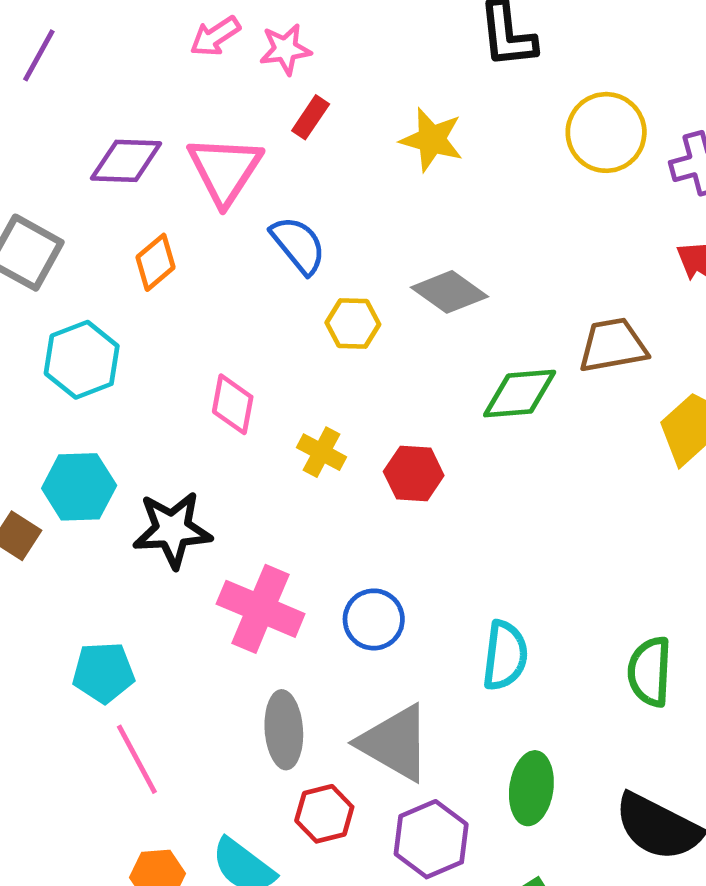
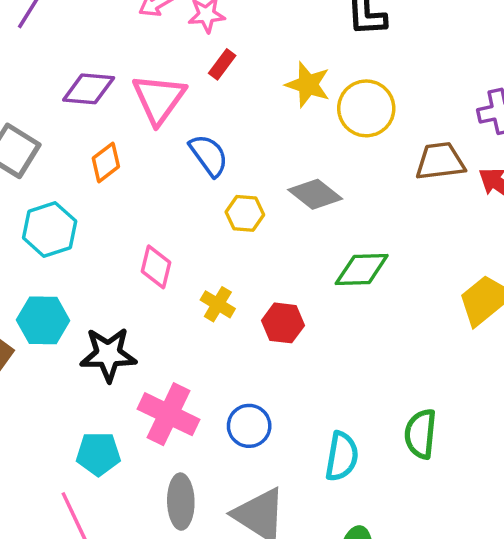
yellow circle: (606, 132) -> (366, 108), moved
brown trapezoid: (613, 345) -> (440, 161), moved
cyan pentagon: (103, 672) -> (98, 454), moved
green semicircle: (650, 672) -> (421, 434), moved

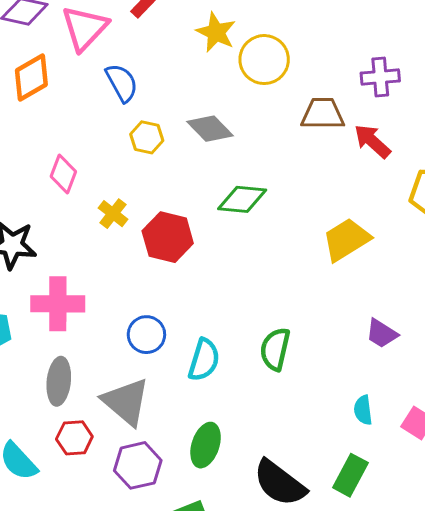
orange diamond: (106, 162) -> (31, 78), size x1.4
red hexagon: (283, 323) -> (168, 237), size x1.4
pink cross: (168, 414) -> (58, 304), turned -33
blue circle: (249, 426) -> (146, 335), moved

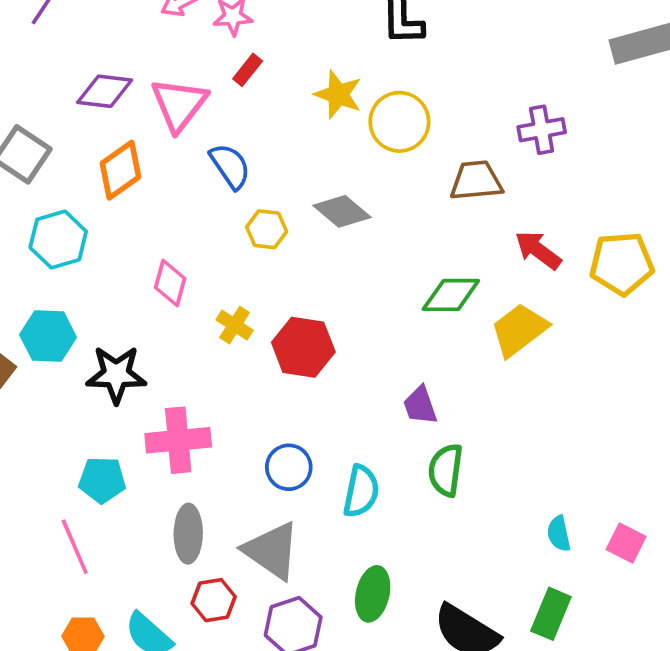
red arrow: (372, 141) -> (538, 250), moved
green diamond: (242, 199) -> (451, 295), moved
purple trapezoid: (382, 334) -> (420, 405), moved, turned 44

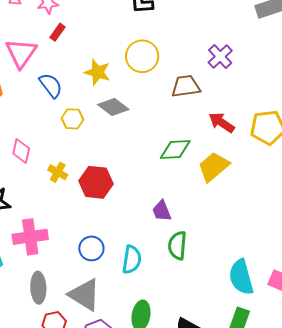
yellow star: (338, 94) -> (97, 72), moved
purple cross: (542, 130) -> (220, 57), turned -30
cyan semicircle: (559, 534) -> (241, 277), size x1.8

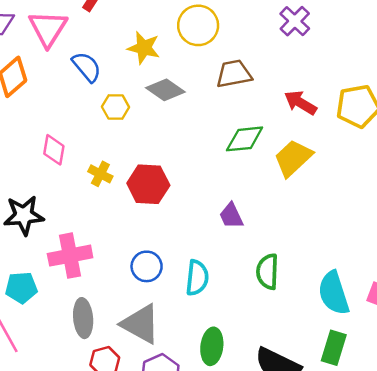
brown trapezoid: (186, 86) -> (234, 74), moved
green semicircle: (177, 246) -> (268, 272), moved

